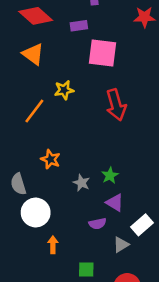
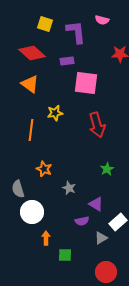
orange line: (34, 111) -> (31, 130), turned -30
green star: (110, 175) -> (107, 169), moved
green square: (86, 269) -> (65, 255), moved

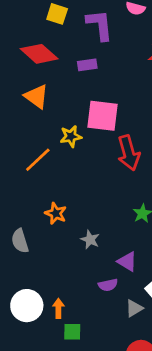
pink square: (86, 83) -> (102, 116), moved
orange line: (31, 130) -> (38, 160), turned 40
white circle: (32, 212) -> (27, 306), moved
green square: (65, 255) -> (72, 332), moved

